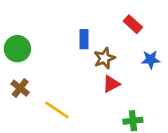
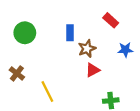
green circle: (17, 49) -> (25, 33), moved
yellow line: (57, 110) -> (47, 92), turned 30

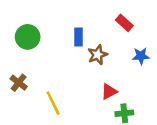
red triangle: (93, 70) -> (109, 92), moved

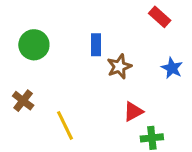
red rectangle: (124, 23) -> (160, 17), moved
blue star: (141, 56) -> (172, 68), turned 30

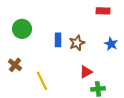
red rectangle: (160, 17) -> (103, 11), turned -40
blue rectangle: (96, 45) -> (58, 40), moved

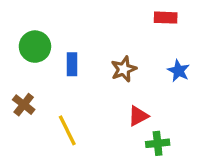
blue rectangle: (58, 40) -> (72, 64), moved

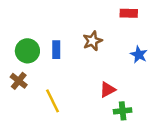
green circle: (35, 47) -> (27, 51), moved
brown star: (124, 69) -> (93, 41), moved

